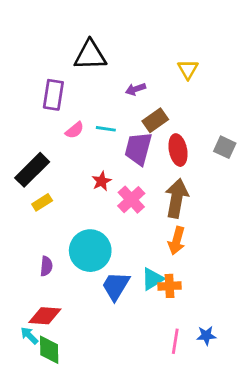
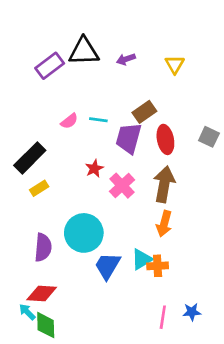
purple arrow: (136, 89) -> (126, 59), moved
purple rectangle: (53, 95) -> (50, 66), moved, turned 44
purple semicircle: (46, 266) -> (43, 247), size x1.5

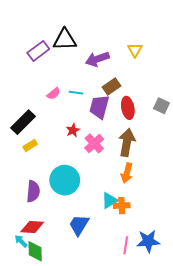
purple arrow: (126, 59) -> (97, 59), moved, size x1.6
blue trapezoid: (108, 266) -> (79, 225), moved
blue star: (192, 312) -> (148, 241), size x1.6

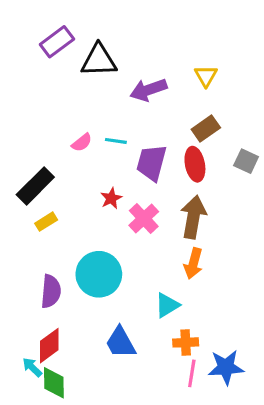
purple rectangle: (38, 51) -> (57, 42), moved
brown rectangle: (112, 86) -> (206, 129), moved
orange cross: (122, 206) -> (186, 342), moved
blue trapezoid: (79, 225) -> (121, 342), turned -60
red diamond: (32, 227) -> (49, 346), turned -40

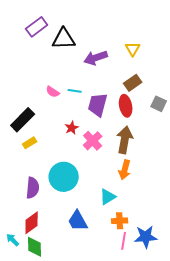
pink semicircle: (82, 143) -> (53, 92), turned 72
cyan arrow: (32, 367) -> (13, 240), moved

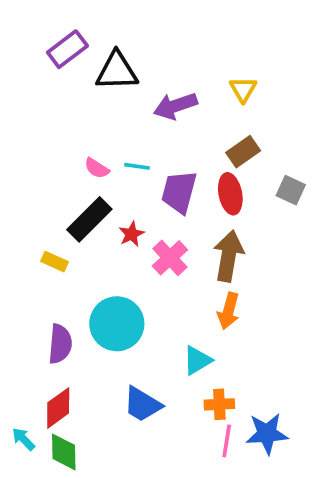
black rectangle: (23, 120) -> (89, 219), moved
yellow rectangle: (30, 143) -> (55, 262), turned 56
blue trapezoid: (78, 221) -> (142, 404), turned -30

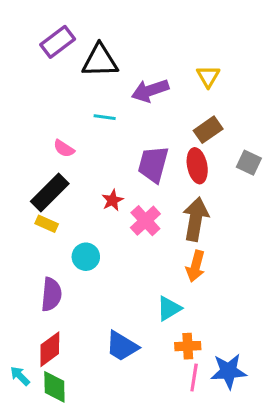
cyan line: (137, 166) -> (105, 117), moved
pink semicircle: (97, 168) -> (64, 149), moved
black rectangle: (89, 219) -> (50, 192), moved
cyan circle: (117, 324) -> (86, 257), moved, size x0.6

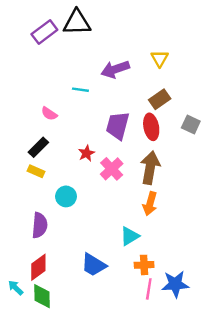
black triangle: (100, 61) -> (77, 22), moved
black rectangle: (50, 192) -> (38, 147), size x0.7

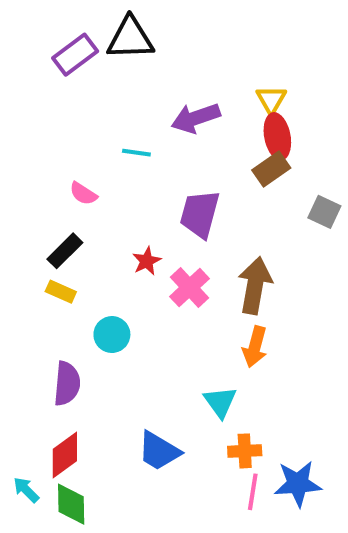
red ellipse: (151, 127) -> (277, 136), moved
cyan triangle: (130, 236) -> (220, 402), turned -35

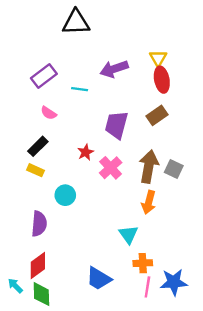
purple rectangle: (75, 55) -> (44, 76), moved
brown rectangle: (271, 169) -> (157, 115), moved
gray square: (324, 212) -> (174, 169), moved
blue trapezoid: (159, 451) -> (99, 279), moved

